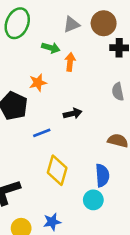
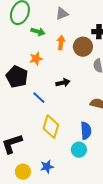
brown circle: (104, 23) -> (83, 47), moved
green arrow: (51, 48) -> (38, 32), moved
blue line: (42, 133) -> (39, 98), turned 64

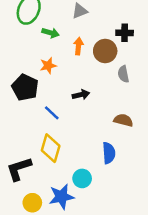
yellow diamond: (51, 127) -> (51, 148), moved
cyan circle: (79, 150) -> (82, 178), moved
blue star: (47, 167) -> (61, 197), size x1.5

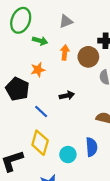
cyan circle: (82, 178) -> (68, 155), moved

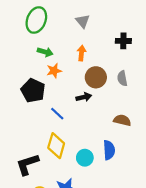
gray triangle: (66, 21) -> (83, 21), turned -48
green arrow: (40, 41) -> (45, 52), moved
brown circle: (88, 57) -> (96, 77), moved

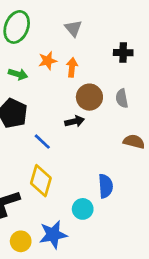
green arrow: (45, 52) -> (18, 74), moved
orange star: (54, 71) -> (48, 61), moved
brown semicircle: (122, 120) -> (134, 142), moved
cyan circle: (85, 158) -> (83, 209), moved

